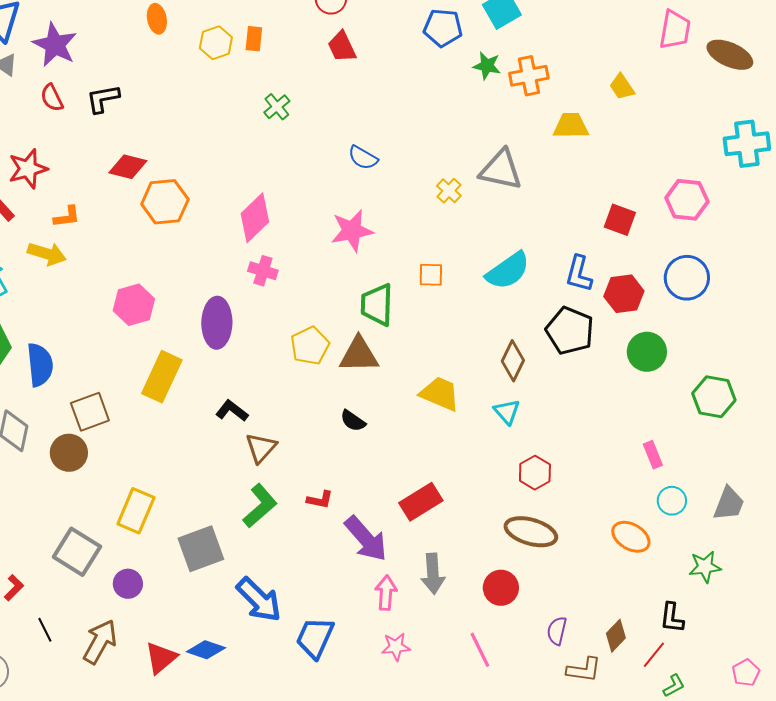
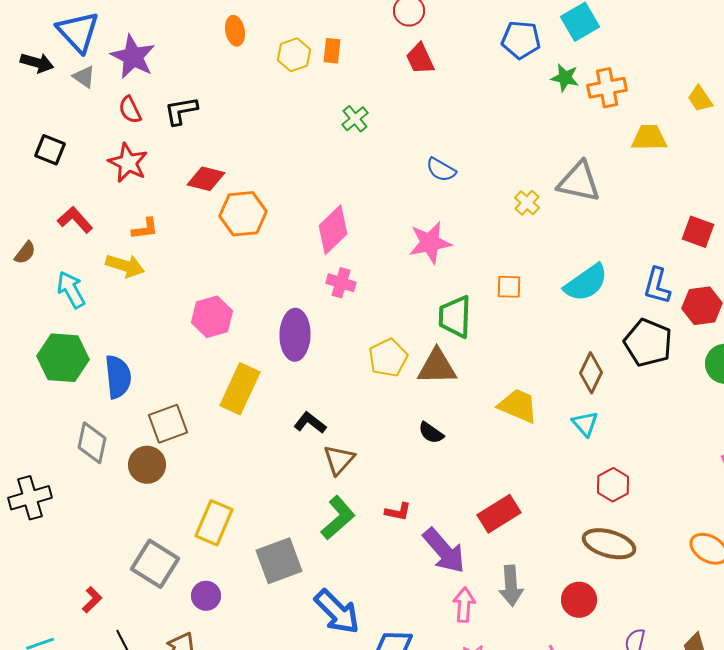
red star: (28, 169) -> (128, 163), moved, turned -30

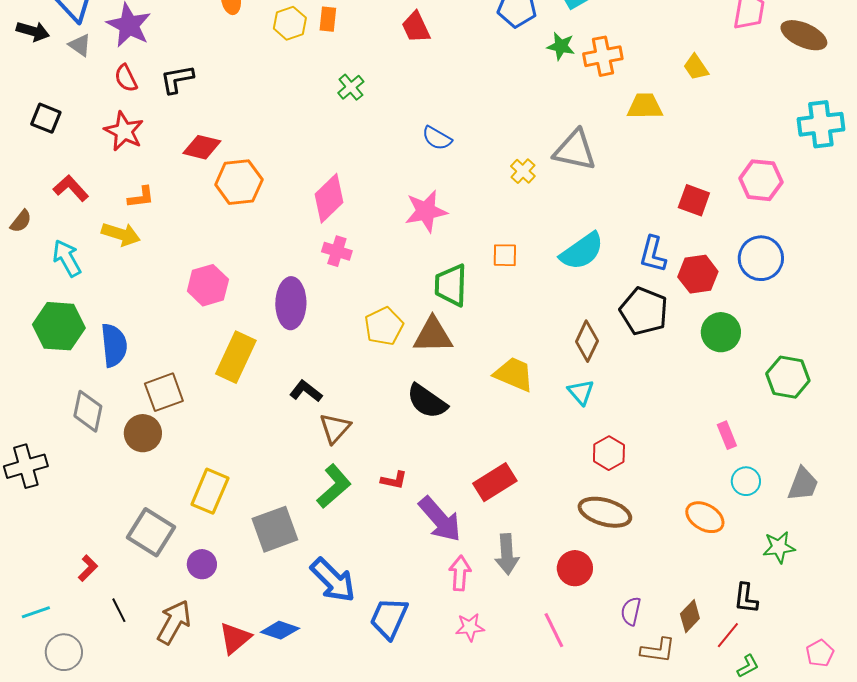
black semicircle: (431, 433) -> (427, 401), size x1.6

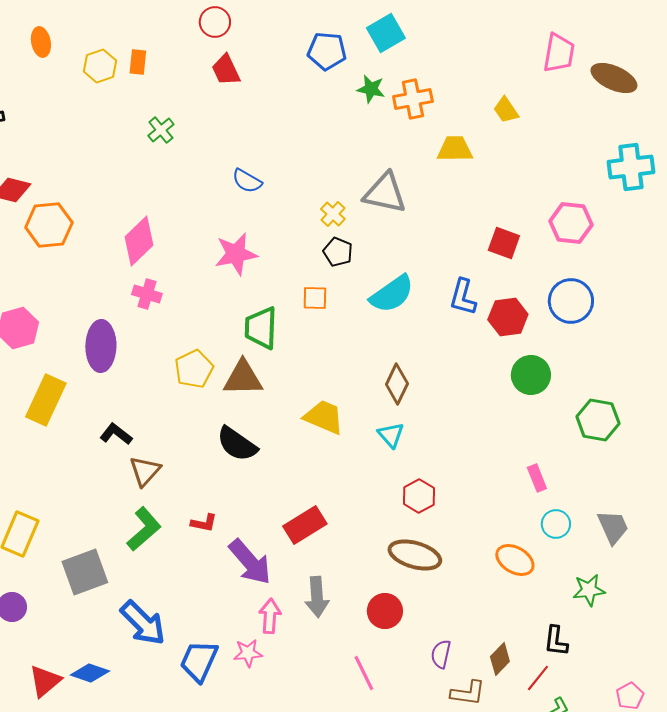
black pentagon: (644, 311) -> (338, 252), moved, size x0.6
gray trapezoid: (803, 484) -> (613, 527), turned -45
pink star: (470, 627) -> (248, 653), moved

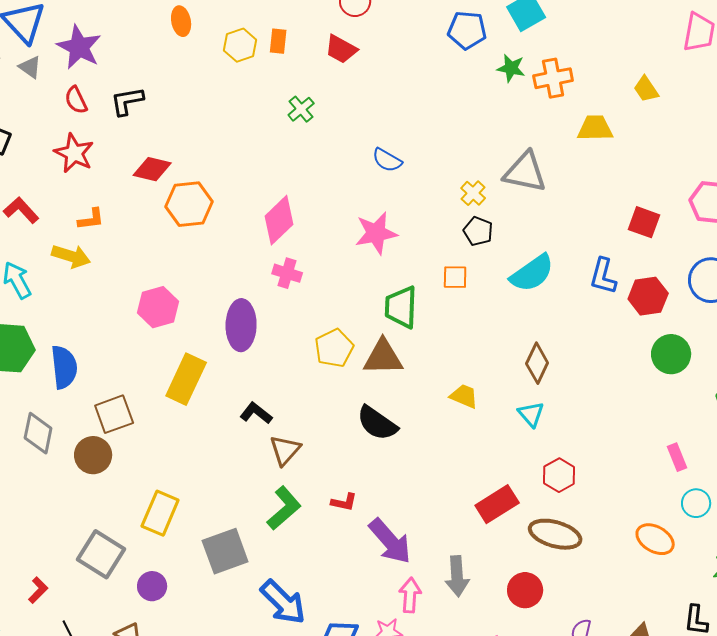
red trapezoid: (226, 70) -> (341, 49), moved, turned -36
yellow trapezoid: (324, 417) -> (464, 396), size x0.7
red rectangle: (305, 525) -> (497, 504), moved

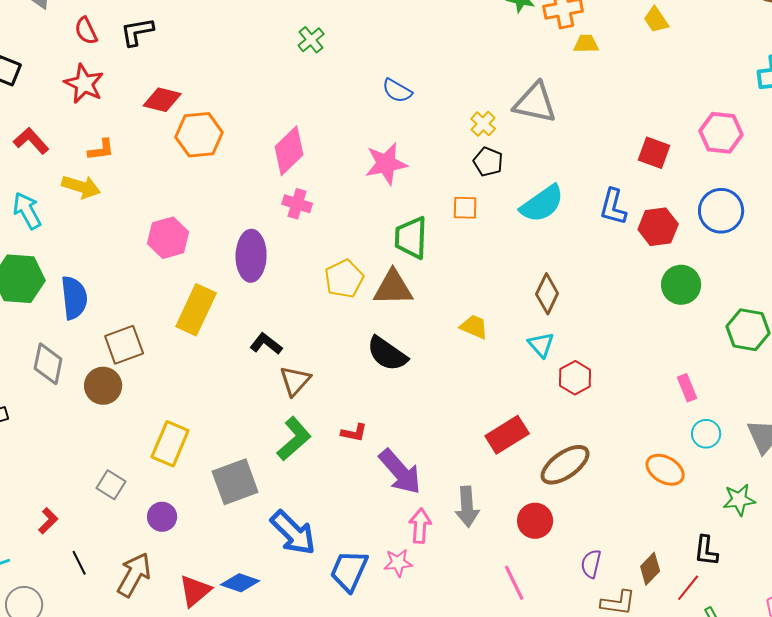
yellow trapezoid: (595, 128) -> (586, 44), moved, size x0.7
red hexagon: (559, 475) -> (575, 378), moved
brown ellipse: (555, 534) -> (565, 465), turned -51
gray square: (101, 554) -> (111, 485), size x0.6

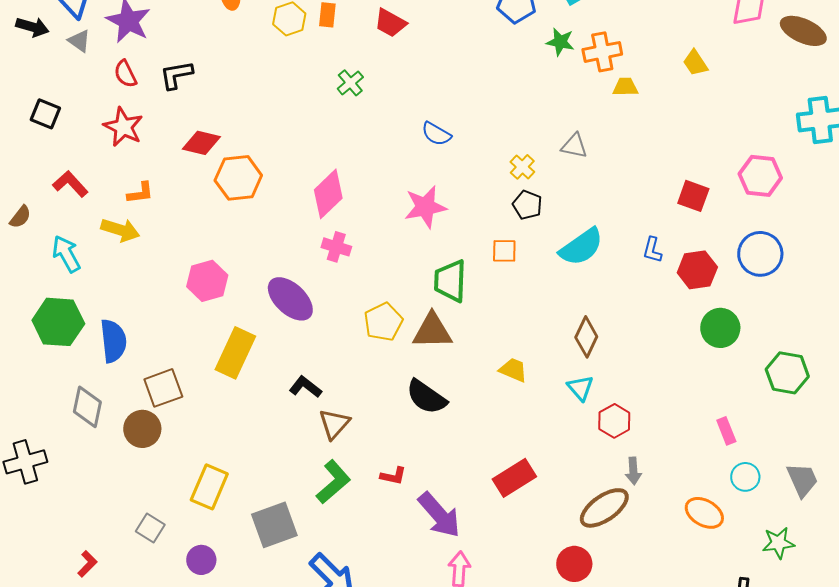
gray triangle: (535, 103) -> (574, 146), size x0.6
blue L-shape: (613, 207) -> (652, 250), size x0.7
purple ellipse: (251, 256) -> (290, 299), turned -48
red rectangle: (507, 435) -> (514, 478), moved
gray arrow: (467, 507) -> (633, 471), moved, size x0.7

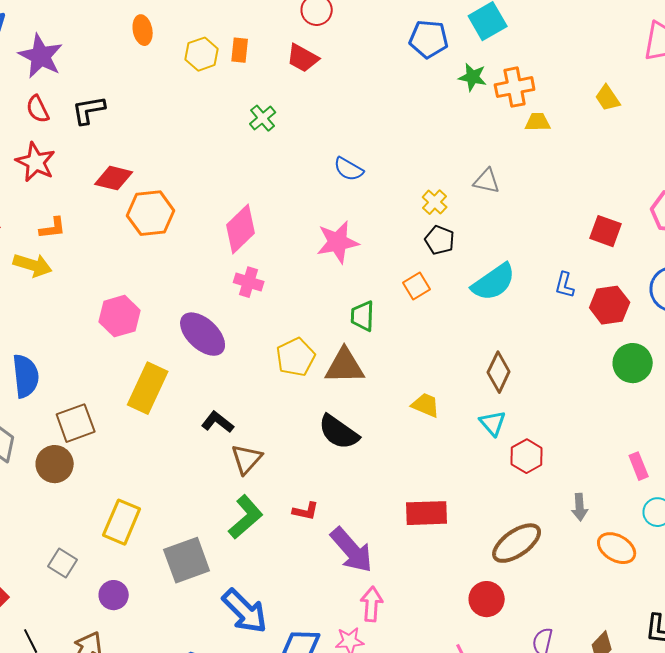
orange square: (504, 251) -> (417, 286), turned -32
green trapezoid: (450, 281) -> (363, 316), size x0.7
gray arrow: (633, 471) -> (580, 507), moved
red rectangle: (514, 478) -> (427, 513), turned 30

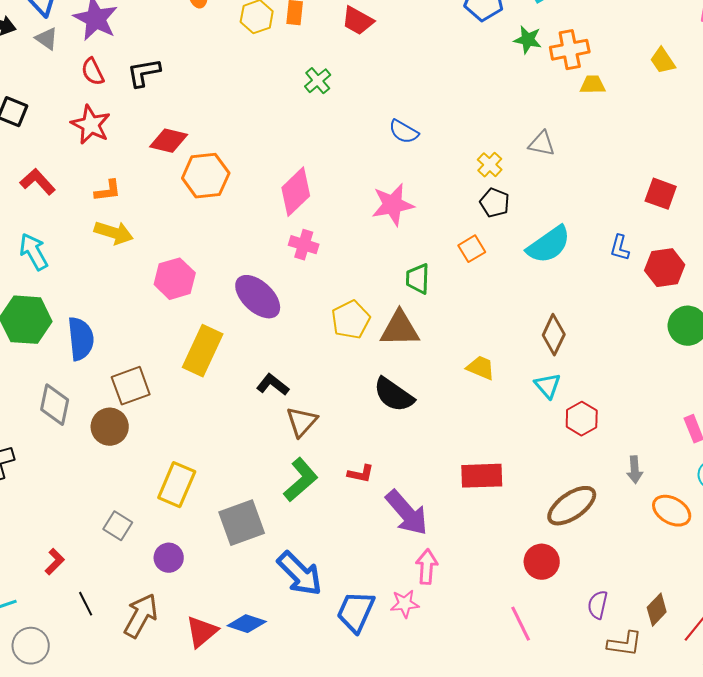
yellow arrow: (33, 265) -> (114, 233), moved

